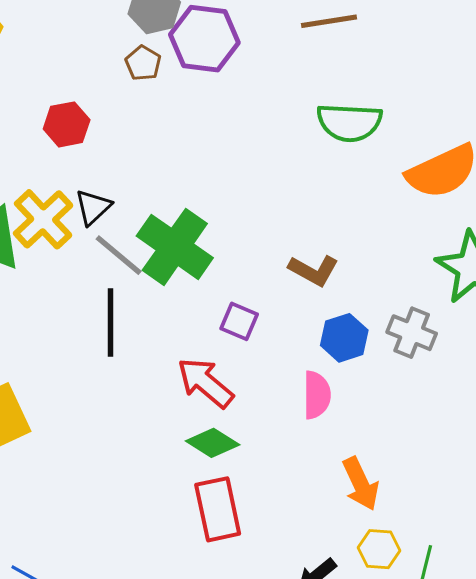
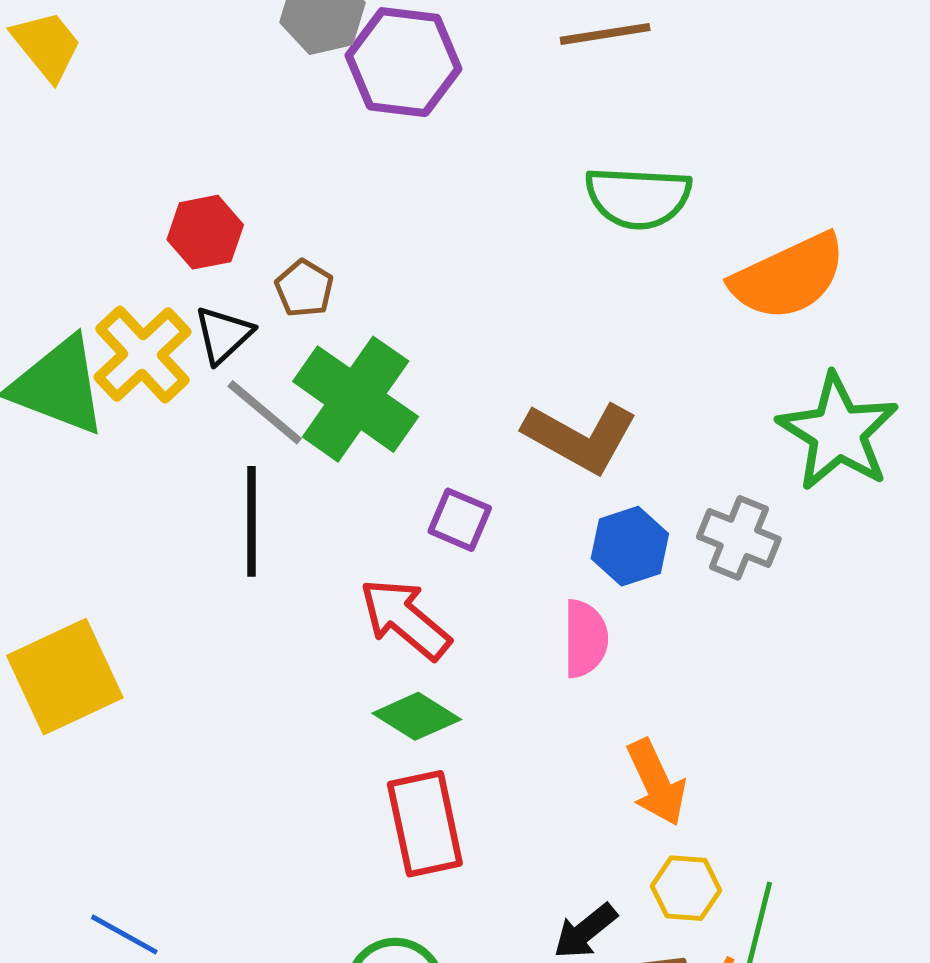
brown pentagon: (143, 63) -> (304, 288), moved
red hexagon: (67, 124) -> (205, 232), moved
brown L-shape: (314, 270) -> (580, 437), size x1.4

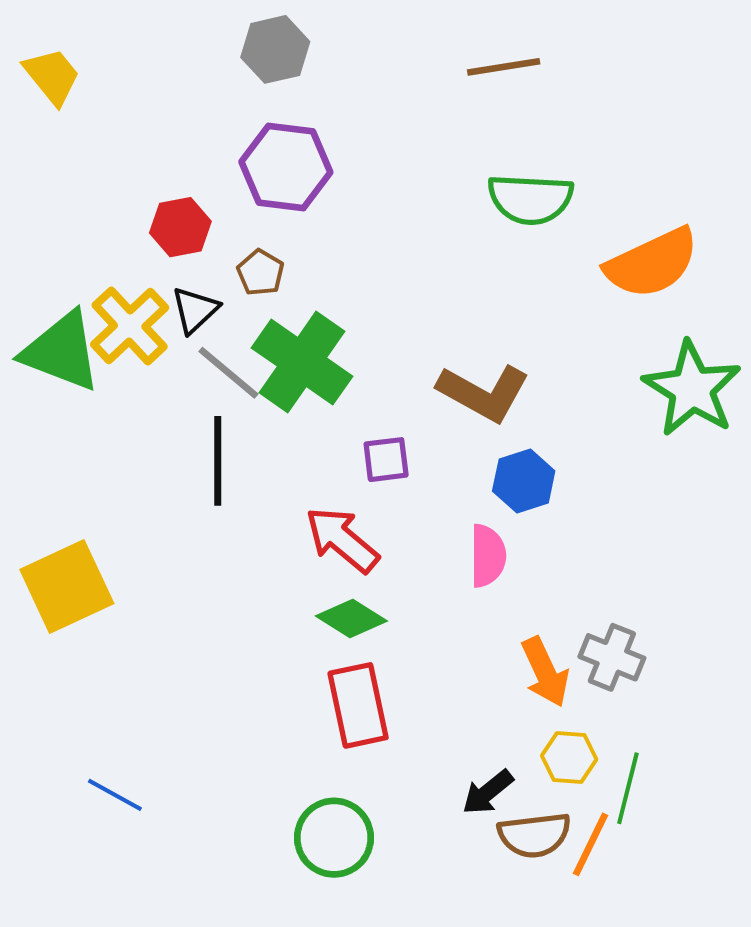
purple hexagon: (403, 62) -> (286, 167), moved
purple square: (460, 520) -> (386, 460), turned -30
gray cross: (739, 538) -> (612, 657), moved

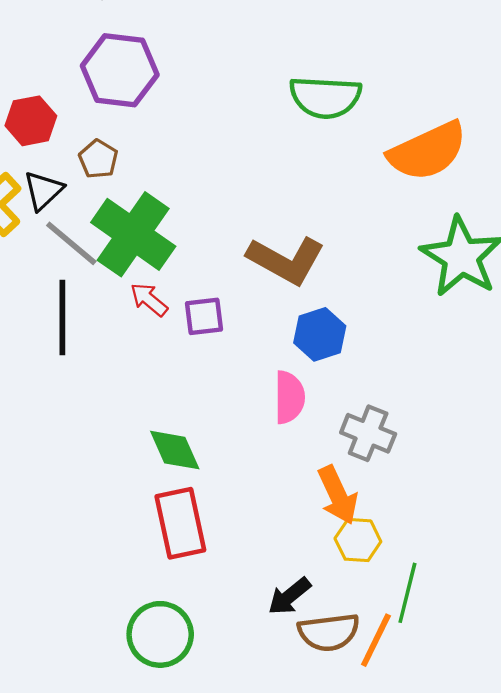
red arrow: (342, 540) -> (149, 300), moved, size x0.6
green diamond: (351, 619) -> (175, 450), turned 34
gray cross: (612, 657) -> (368, 433), moved
yellow hexagon: (569, 758) -> (358, 540), moved

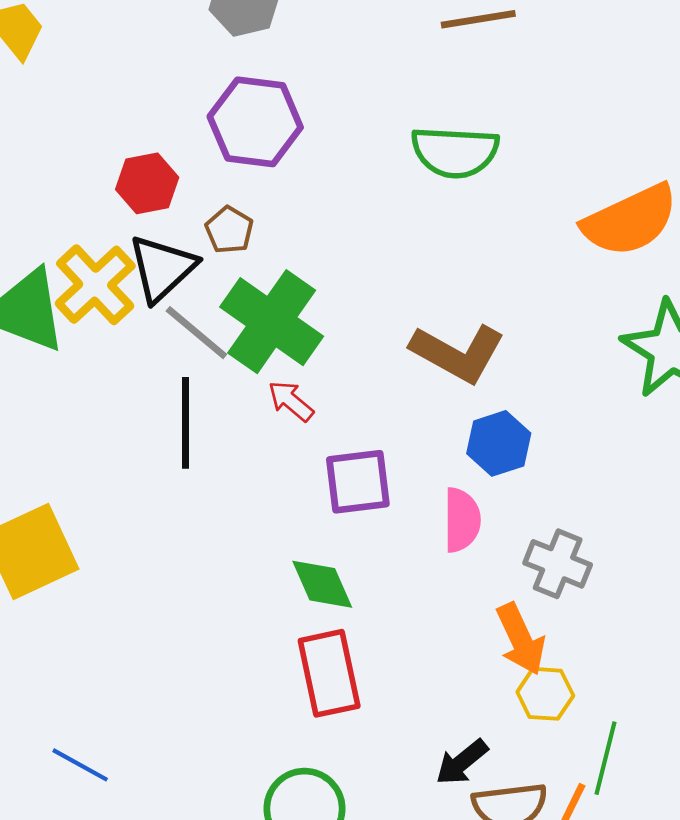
green semicircle: (325, 97) -> (455, 152), moved
black triangle: (43, 190) -> (162, 268), size x1.4
purple square: (204, 316) -> (358, 482), moved, size x1.4

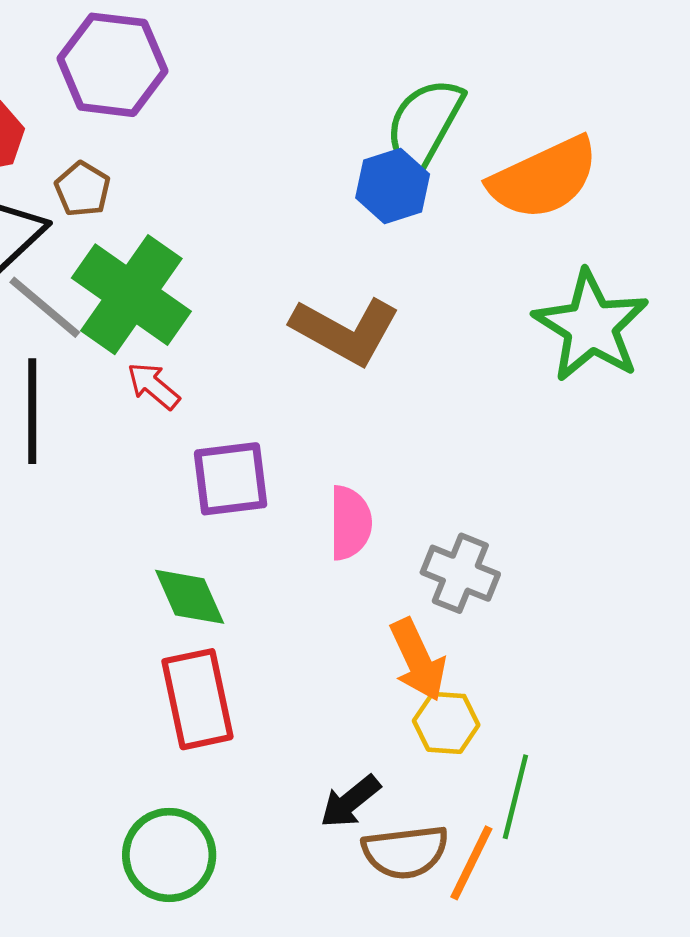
green semicircle: (455, 152) -> (424, 125), moved, turned 116
blue hexagon: (499, 443) -> (393, 186), moved

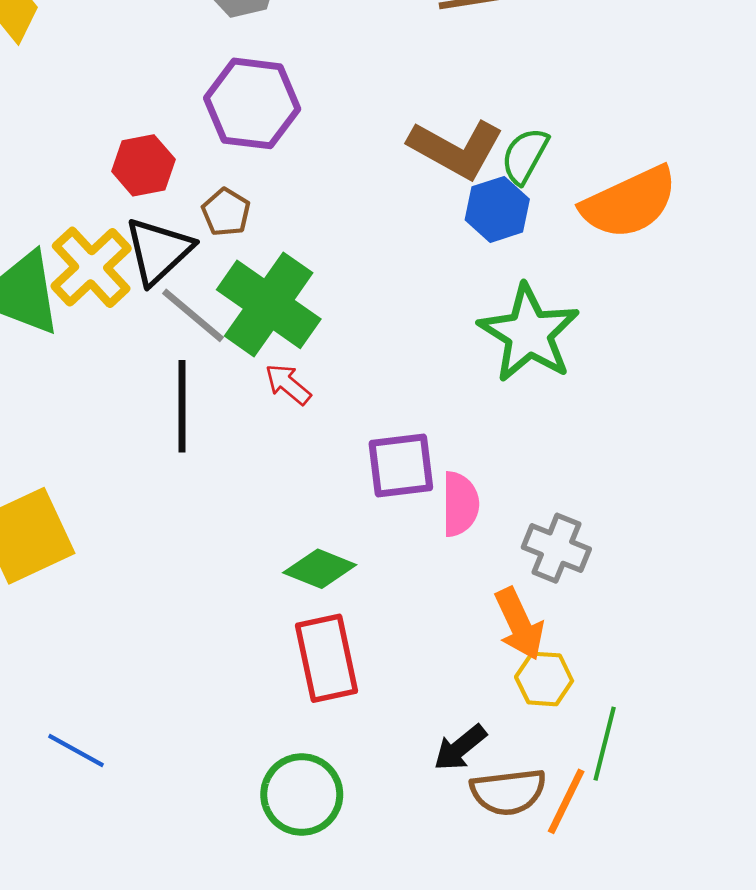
green semicircle: (424, 125) -> (525, 156), size x0.7
green star: (591, 326) -> (529, 333), moved
brown L-shape: (345, 331) -> (456, 149), moved
purple square: (231, 479) -> (401, 465), moved
green diamond: (190, 597) -> (320, 569), turned -44

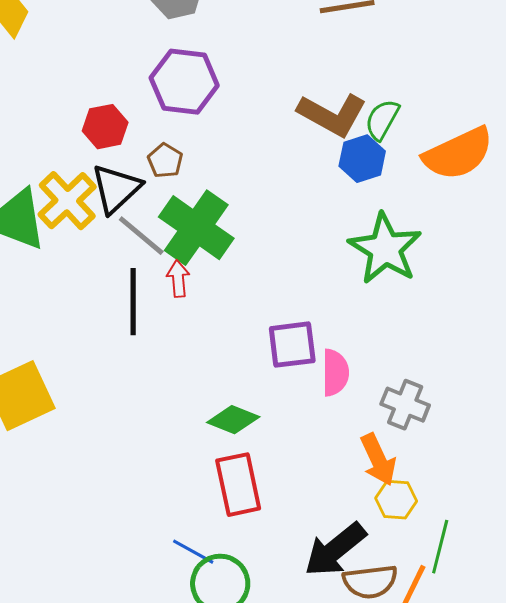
red arrow: (288, 384) -> (178, 279), moved, turned 45
black arrow: (460, 748) -> (335, 550), size x1.6
blue line: (76, 750) -> (193, 552), moved

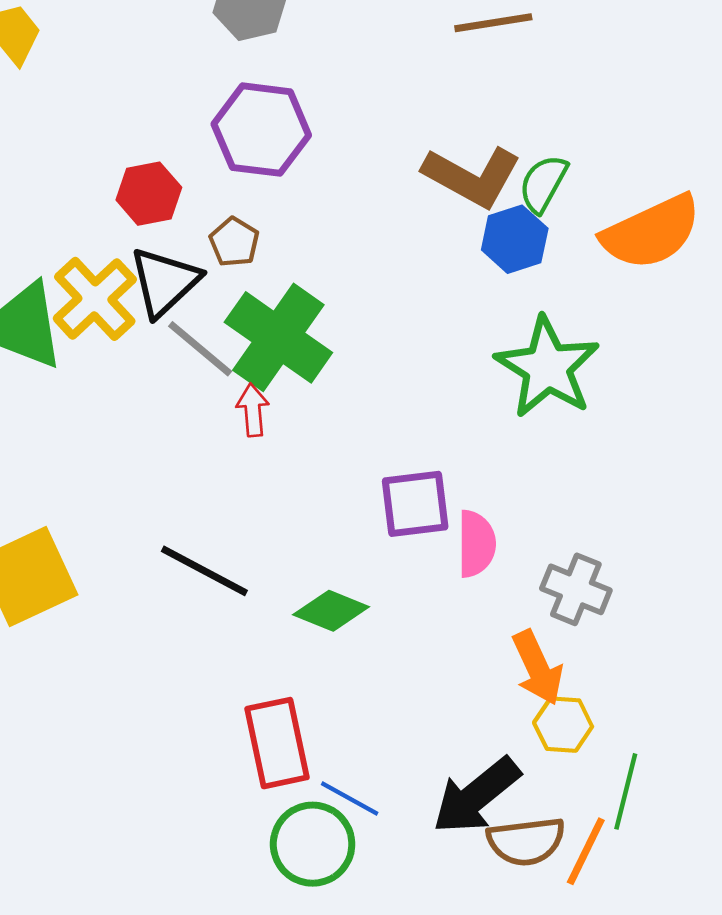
black line: (133, 302) -> (204, 571), moved, turned -62
red rectangle: (238, 485) -> (277, 743), moved
blue line: (193, 552) -> (350, 799), moved

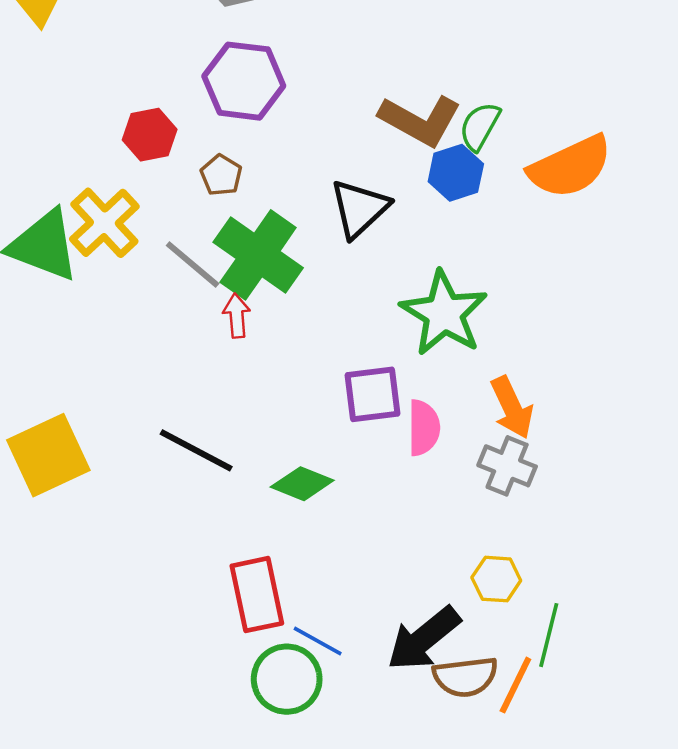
black triangle: (165, 282) -> (359, 209), moved
green star: (547, 367) -> (444, 313), moved
orange arrow: (537, 668) -> (512, 407), moved

